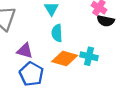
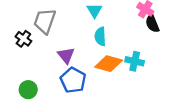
black semicircle: (106, 21) -> (152, 23), turned 56
purple triangle: (25, 51) -> (66, 55), turned 35

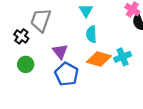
cyan cross: (135, 61) -> (123, 57), turned -35
green circle: (28, 90) -> (26, 64), moved

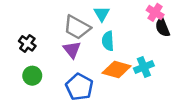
gray trapezoid: (41, 20) -> (77, 27), moved, turned -80
purple triangle: (60, 51) -> (72, 50), moved

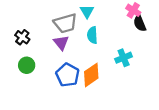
gray trapezoid: (77, 27) -> (65, 23), turned -45
orange diamond: (117, 69) -> (91, 75), moved, turned -50

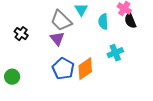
gray trapezoid: (65, 23) -> (61, 21), turned 60
cyan semicircle: (92, 35) -> (103, 22), moved
green circle: (27, 65) -> (12, 77), moved

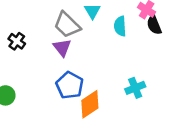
cyan cross: (115, 53) -> (135, 88), moved
orange diamond: (85, 69) -> (90, 104), moved

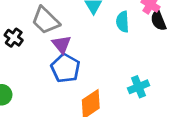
gray trapezoid: (67, 25) -> (46, 20), moved
blue pentagon: (70, 85) -> (65, 68), moved

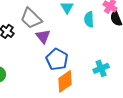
blue pentagon: (65, 68) -> (57, 59), moved

